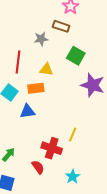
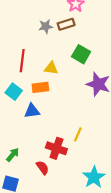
brown rectangle: (61, 26) -> (66, 24), turned -35
gray star: (41, 39) -> (46, 26), moved
cyan star: (73, 177) -> (94, 177), moved, size x1.5

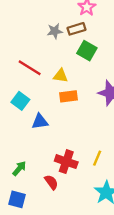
green square: (81, 54) -> (87, 51), moved
red line: (22, 61) -> (30, 68), turned -65
orange rectangle: (40, 87) -> (69, 96), moved
yellow line: (78, 134) -> (97, 158), moved

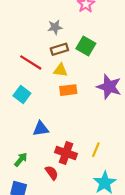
brown rectangle: (77, 29) -> (59, 49), moved
blue triangle: (40, 122) -> (41, 129), moved

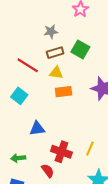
green arrow: (21, 160) -> (18, 158), turned -136

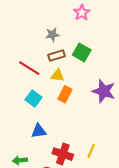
orange rectangle: (64, 92) -> (65, 94), turned -56
cyan square: (19, 96) -> (34, 99), moved

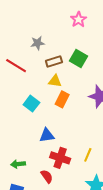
gray star: (52, 35) -> (38, 43), moved
red line: (29, 68) -> (16, 66), moved
blue triangle: (39, 131) -> (47, 135), moved

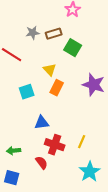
brown rectangle: (54, 62) -> (54, 34), moved
yellow triangle: (55, 81) -> (50, 70), turned 40
cyan square: (31, 104) -> (27, 92), turned 35

